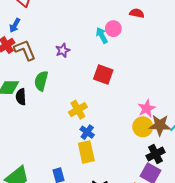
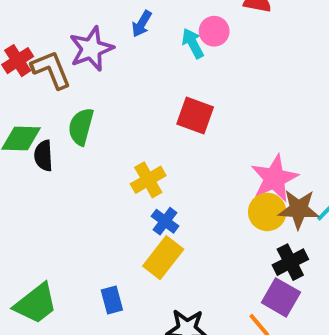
blue arrow: (15, 25) -> (142, 24), moved
purple star: (63, 50) -> (91, 49), moved, size x1.6
pink star: (147, 108) -> (274, 178), size x1.4
yellow rectangle: (86, 152) -> (163, 258), turned 50

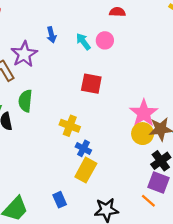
blue arrow: (142, 24) -> (51, 35), turned -35
pink circle: (214, 31) -> (105, 40), moved
yellow cross: (148, 180) -> (70, 126), turned -30

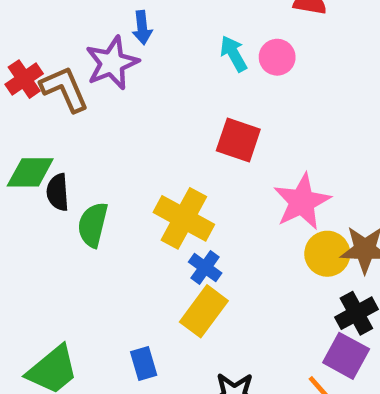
blue arrow: (51, 35) -> (142, 28), moved
green semicircle: (25, 101) -> (93, 225), moved
pink star: (144, 113) -> (302, 202), moved
yellow cross: (70, 126) -> (184, 218), size x1.4

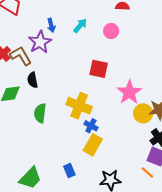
cyan arrow: (234, 54) -> (80, 26), moved, turned 77
black semicircle: (58, 192) -> (33, 80), moved

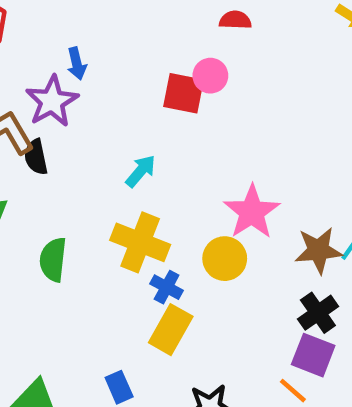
cyan arrow: (80, 26) -> (141, 171), moved
red square: (99, 69) -> (184, 93), moved
black semicircle: (33, 80) -> (36, 157), moved
yellow circle: (143, 113) -> (225, 259), moved

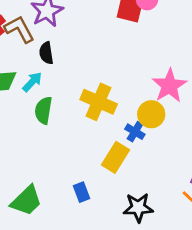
black semicircle: (36, 157) -> (46, 53), moved
cyan arrow: (141, 171) -> (32, 82), moved
blue cross: (167, 287) -> (135, 132), moved

